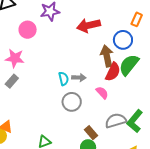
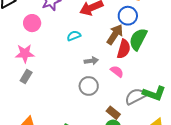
brown arrow: (107, 56) -> (115, 34), turned 55
cyan semicircle: (64, 79) -> (74, 36), moved, turned -88
green L-shape: (135, 121) -> (154, 93), turned -100

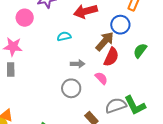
green semicircle: (138, 39) -> (140, 51), moved, size x0.7
gray rectangle: (26, 76) -> (11, 70), turned -40
green L-shape: (154, 93) -> (135, 105), turned 35

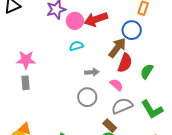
pink circle: (25, 18) -> (75, 21), moved
green semicircle: (140, 51) -> (147, 71), moved
gray semicircle: (116, 106) -> (122, 106), moved

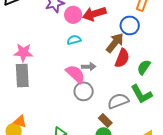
gray rectangle: (26, 83) -> (22, 75), size x1.6
pink semicircle: (117, 85) -> (75, 74), moved, size x1.5
green L-shape: (152, 110) -> (141, 94), moved

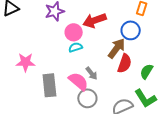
pink circle: (73, 15) -> (74, 32), moved
gray arrow: (89, 67) -> (91, 73), turned 56
gray rectangle: (22, 75) -> (49, 85), moved

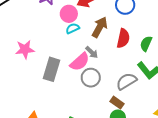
brown arrow: (117, 48) -> (100, 27), moved
pink semicircle: (78, 81) -> (80, 62), turned 105
gray rectangle: (49, 85) -> (51, 69), turned 30

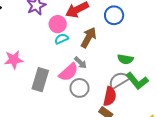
red semicircle: (123, 38) -> (110, 96), moved
green semicircle: (146, 44) -> (125, 59), moved, turned -105
gray semicircle: (126, 81) -> (119, 80), moved

